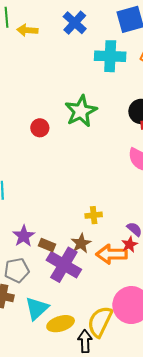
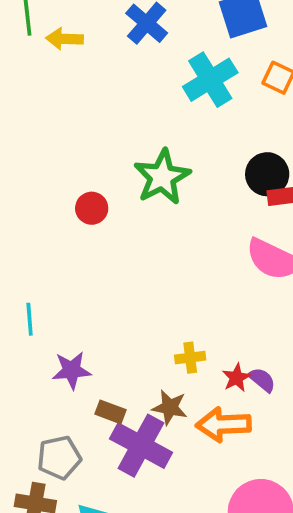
cyan cross: (110, 56) -> (210, 80), turned -32
purple star: (24, 236) -> (72, 370), moved, turned 30
brown star: (81, 243) -> (170, 407), turned -30
red star: (130, 245) -> (236, 378), moved

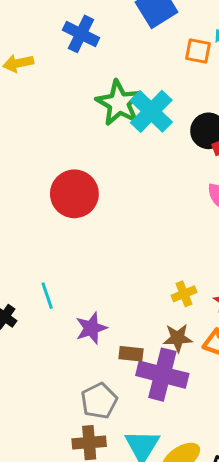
cyan cross: (210, 80) -> (151, 111), moved
green star: (162, 177) -> (119, 103), moved
red circle: (92, 208) -> (74, 194), size x1.8

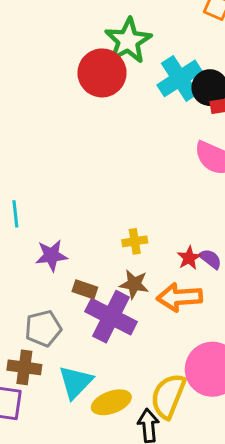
cyan cross: (151, 111) -> (180, 78), moved
red circle: (74, 194) -> (102, 73), moved
yellow cross: (184, 294) -> (135, 241), moved

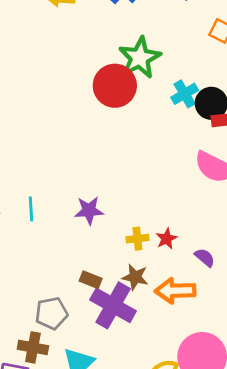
cyan cross: (180, 78) -> (185, 94), size x0.7
purple star: (51, 255) -> (89, 210), moved
red star: (189, 258) -> (166, 239), moved

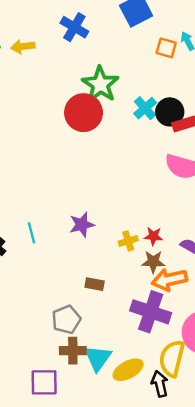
red star: (166, 239) -> (153, 236), turned -30
brown star: (135, 277) -> (153, 262), moved
purple cross: (113, 305) -> (151, 312), moved
brown cross: (33, 347) -> (73, 351), moved

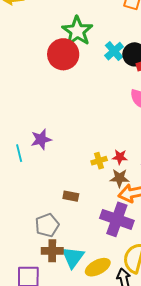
purple star: (82, 225) -> (41, 139), moved

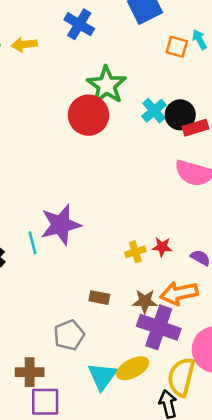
purple star: (41, 139) -> (61, 225), size x1.5
brown star: (120, 178) -> (145, 301), moved
brown cross: (52, 251) -> (30, 372), moved
yellow ellipse: (98, 267) -> (133, 368), moved

